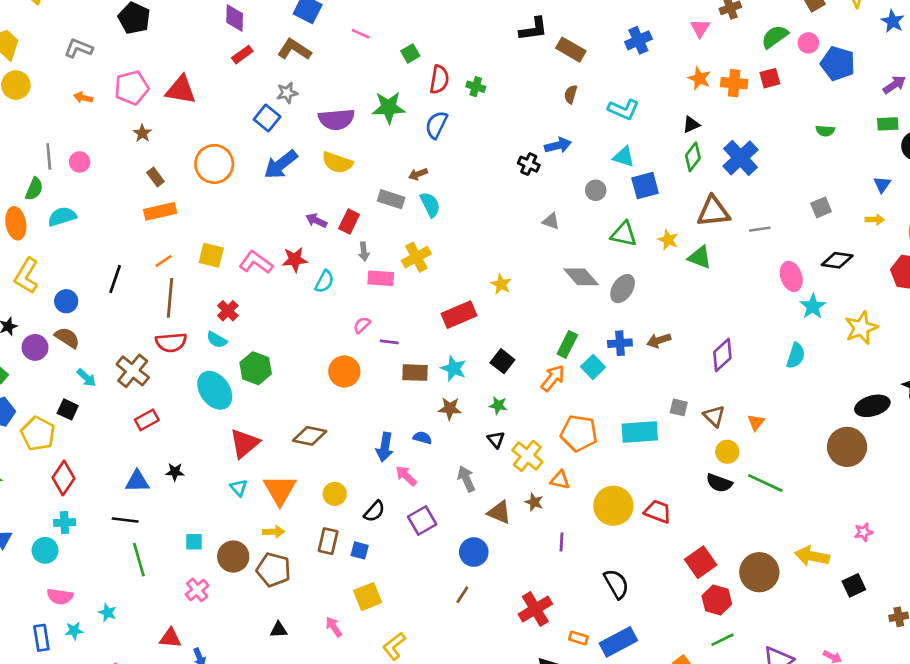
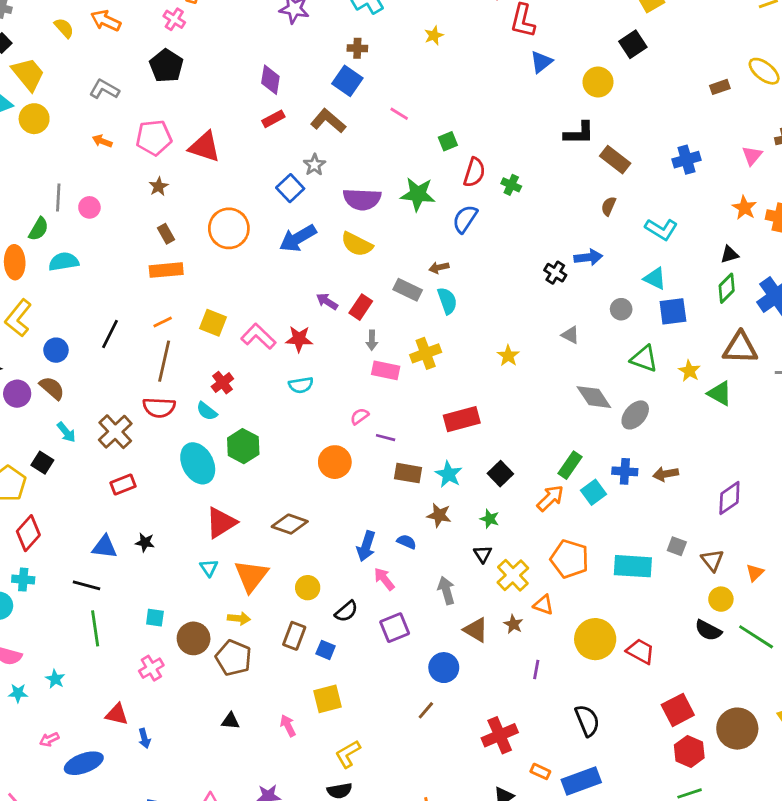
gray star: (287, 93) -> (314, 165), turned -30
cyan semicircle: (324, 281) -> (301, 385), moved, turned 45
yellow star: (501, 284) -> (508, 356), moved

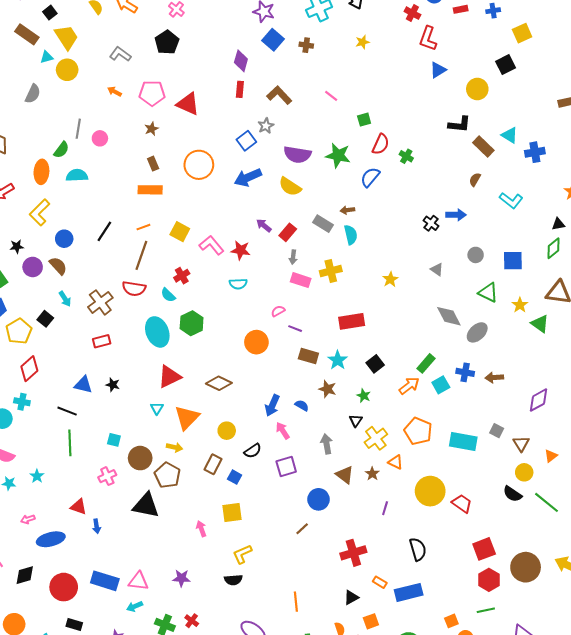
blue square: (347, 81) -> (273, 40), moved
red rectangle: (273, 119) -> (240, 89), turned -63
cyan triangle: (655, 278) -> (510, 135), moved
black triangle: (230, 721) -> (146, 505), moved, size x2.0

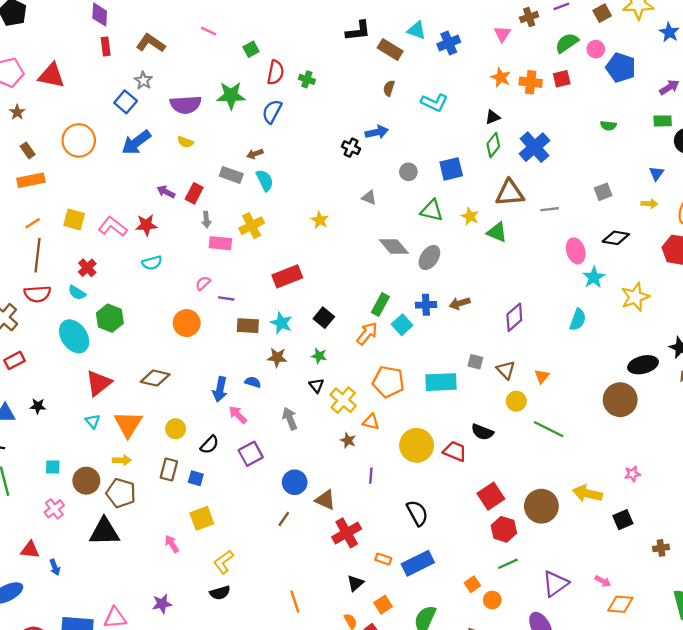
yellow semicircle: (290, 187) -> (185, 142), size x0.6
brown triangle: (345, 475) -> (325, 500), moved
black semicircle: (512, 494) -> (482, 432), moved

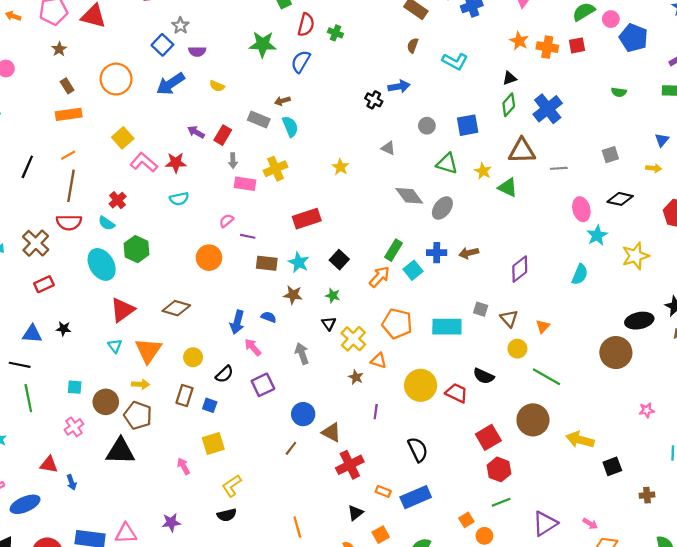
purple semicircle: (186, 105) -> (197, 52), moved, size x0.6
yellow square: (74, 219) -> (123, 138), moved, turned 30
pink star: (632, 474) -> (647, 410), moved
brown circle: (541, 506) -> (533, 420), moved

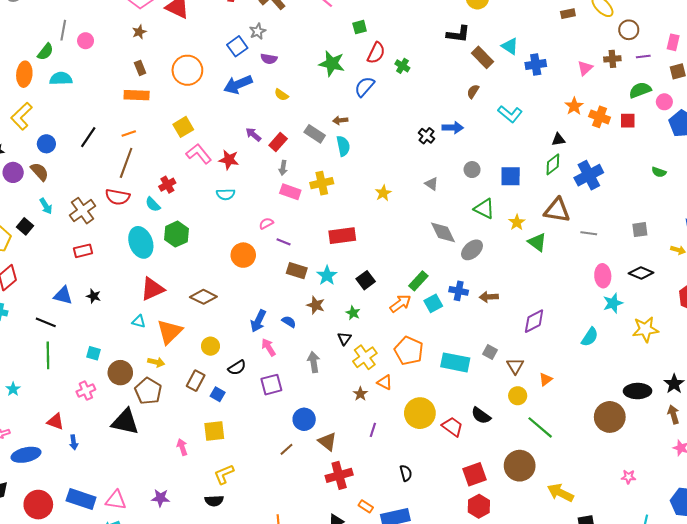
cyan triangle: (115, 346) -> (139, 321), turned -48
black semicircle: (418, 450) -> (406, 473), size x0.7

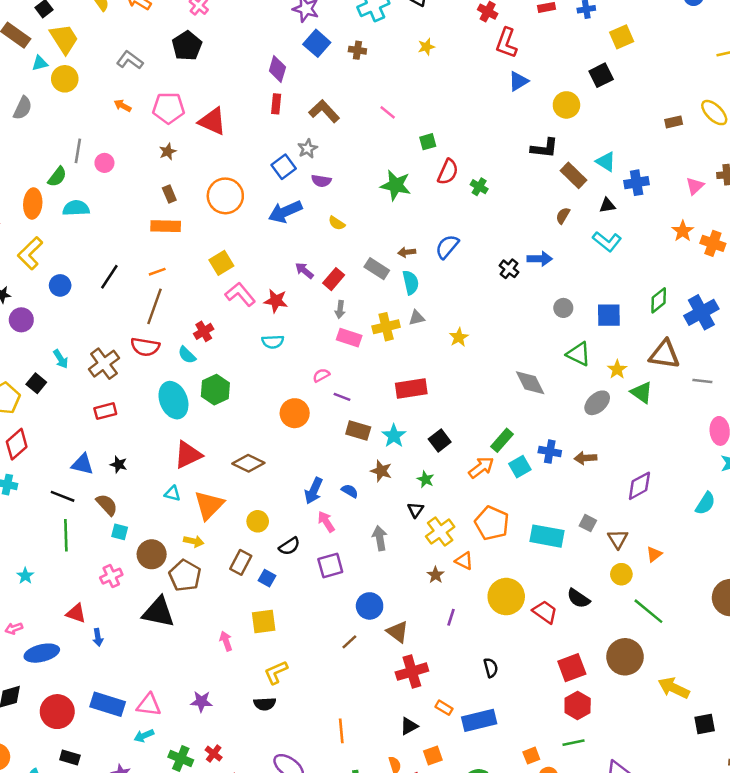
blue semicircle: (365, 87) -> (447, 247), moved
black triangle: (558, 140) -> (607, 205), moved
brown semicircle: (40, 172) -> (107, 505), moved
gray triangle: (432, 184) -> (417, 318), moved, turned -48
gray ellipse: (472, 250) -> (597, 403), moved

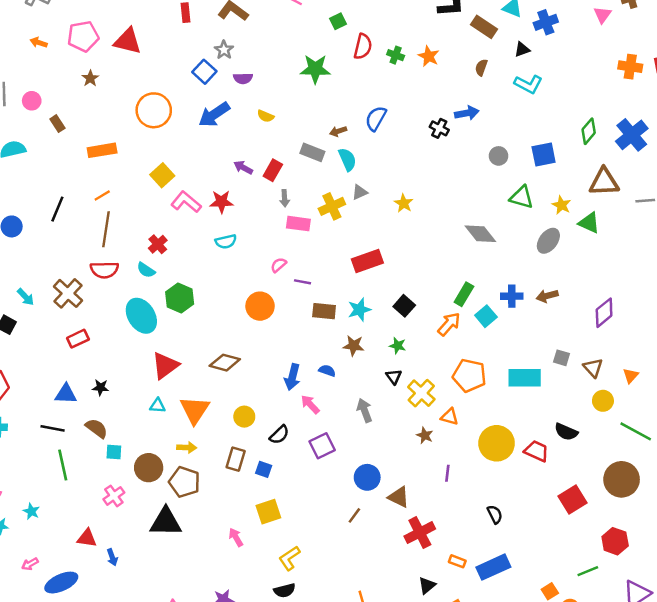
brown rectangle: (169, 194) -> (57, 124), moved
orange star: (683, 231) -> (429, 56), moved
cyan star: (394, 436) -> (359, 310), turned 30
red hexagon: (578, 706) -> (615, 541), moved

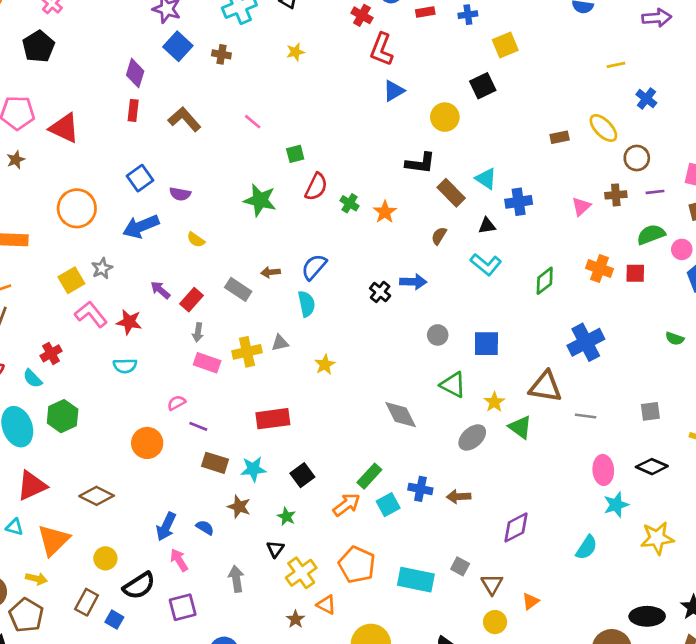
gray star: (224, 50) -> (102, 268), moved
green diamond: (589, 131) -> (545, 281), moved
cyan semicircle: (347, 159) -> (306, 304), moved
black semicircle: (279, 435) -> (139, 586), size x1.4

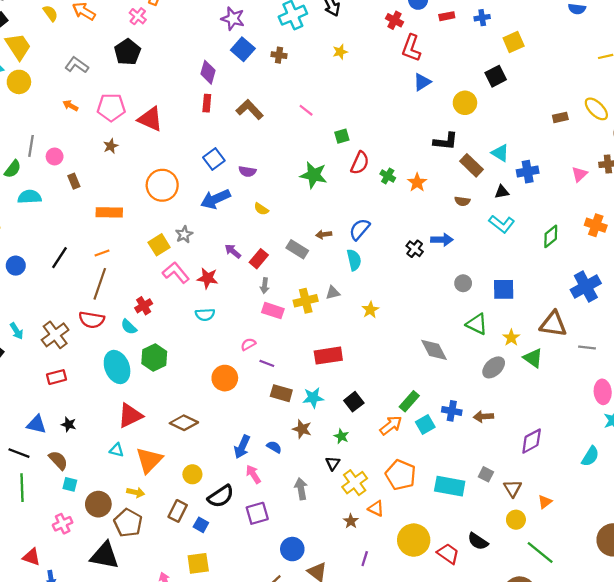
brown semicircle: (439, 236) -> (462, 201), turned -112

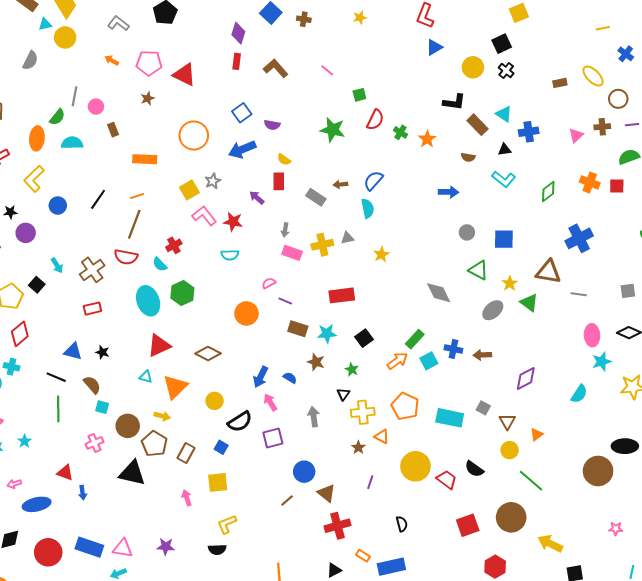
black cross: (415, 249) -> (506, 71), moved
red rectangle: (259, 259) -> (279, 181), moved, turned -42
yellow cross: (355, 483) -> (363, 412), turned 30
brown rectangle: (178, 511) -> (186, 453), moved

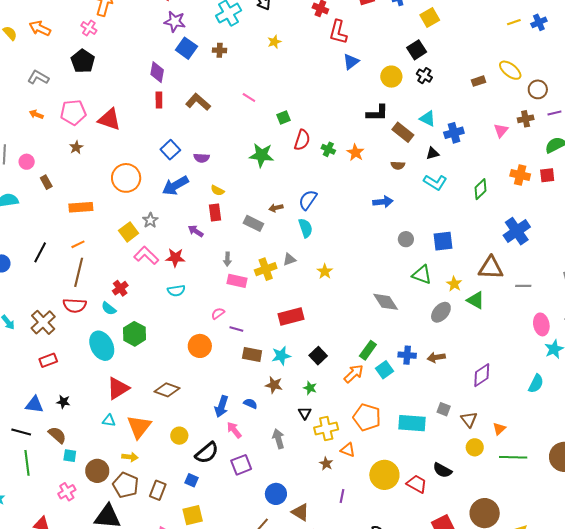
blue cross: (626, 54) -> (539, 22), moved, turned 35
green line: (531, 481) -> (513, 457), moved, turned -32

